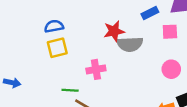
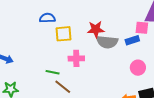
blue rectangle: (150, 13) -> (132, 40), moved
pink square: (170, 32) -> (142, 28), moved
yellow square: (57, 48) -> (64, 34), moved

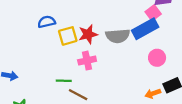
pink square: (142, 28) -> (153, 13), turned -32
red star: (96, 29) -> (88, 34), moved
blue rectangle: (132, 40) -> (145, 29), size x1.6

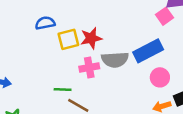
blue rectangle: (145, 29) -> (148, 51), moved
gray semicircle: (118, 36) -> (115, 60), moved
pink circle: (157, 58) -> (160, 77), moved

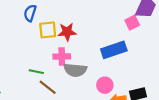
blue semicircle: (45, 23) -> (30, 13), turned -70
gray semicircle: (115, 60) -> (75, 70), moved
pink circle: (160, 77) -> (105, 85), moved

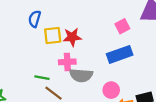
pink square: (132, 23) -> (122, 26), moved

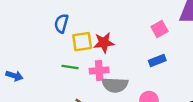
blue rectangle: (120, 54) -> (157, 61), size x0.6
green line: (42, 78) -> (70, 67), moved

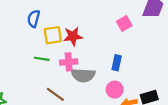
blue rectangle: (157, 61) -> (117, 63), moved, turned -56

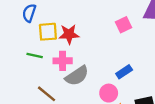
blue rectangle: (117, 63) -> (124, 72), moved, turned 40
gray semicircle: (83, 75) -> (77, 76), turned -40

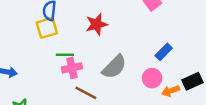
yellow square: (48, 32) -> (47, 28), moved
pink cross: (63, 61) -> (72, 68), moved

